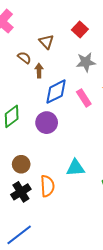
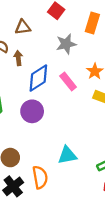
brown triangle: (46, 42) -> (23, 27), turned -49

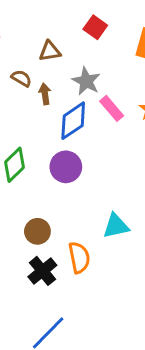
gray star: (66, 44) -> (86, 81), moved, turned -30
pink rectangle: (68, 82) -> (112, 108), moved

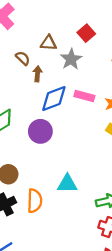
gray star: (86, 81) -> (71, 59), moved
pink rectangle: (112, 108) -> (84, 96), turned -48

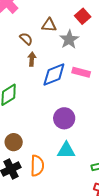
brown arrow: (37, 74) -> (32, 59), moved
purple circle: (40, 131) -> (64, 118), moved

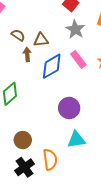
brown triangle: (49, 25) -> (41, 40), moved
gray star: (69, 39) -> (75, 29), moved
pink rectangle: (81, 72) -> (78, 59), turned 48

